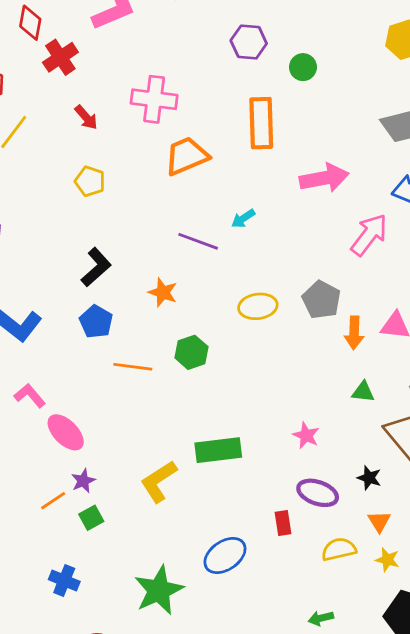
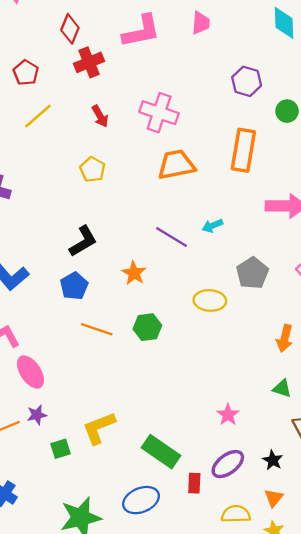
gray pentagon: (321, 300) -> (252, 273), moved
green rectangle: (218, 450) -> (161, 452), moved, turned 30
purple ellipse: (318, 493) -> (228, 464), turned -68
green square: (91, 518) -> (60, 449), moved

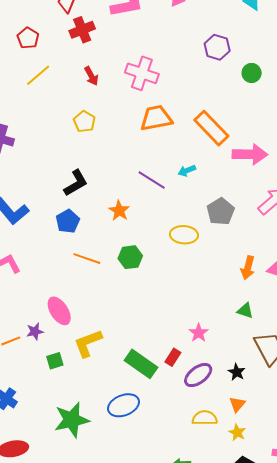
orange rectangle: (243, 150) -> (211, 128), moved, turned -54
pink ellipse: (30, 372) -> (59, 311), moved
red rectangle: (194, 483) -> (173, 357), moved, turned 30

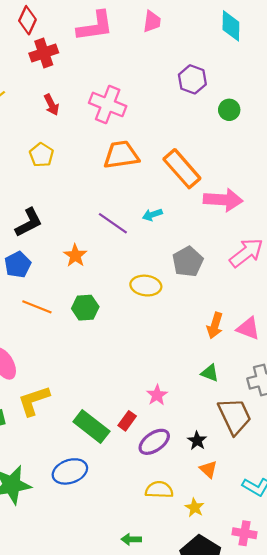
orange triangle: (237, 404) -> (208, 469), moved, turned -30

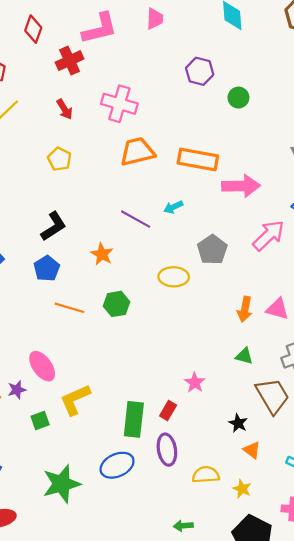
red cross: (44, 53) -> (70, 61), moved
orange rectangle: (182, 169) -> (198, 159), turned -33
green rectangle: (91, 426) -> (134, 419), turned 64
purple ellipse: (154, 442) -> (167, 450), moved, turned -60

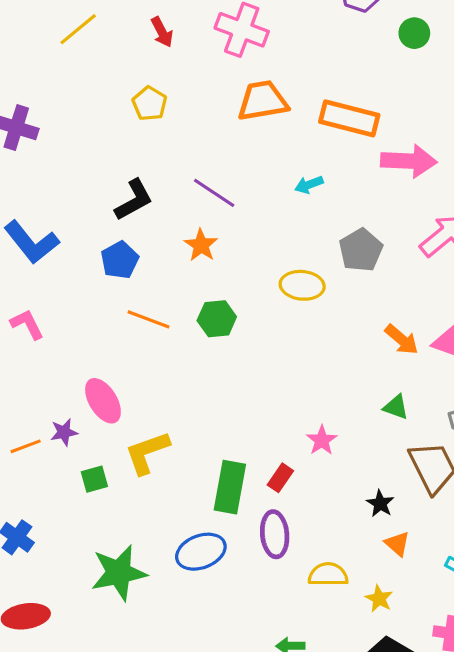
purple line: (136, 219) -> (214, 193), moved
orange arrow: (245, 309) -> (402, 340), turned -65

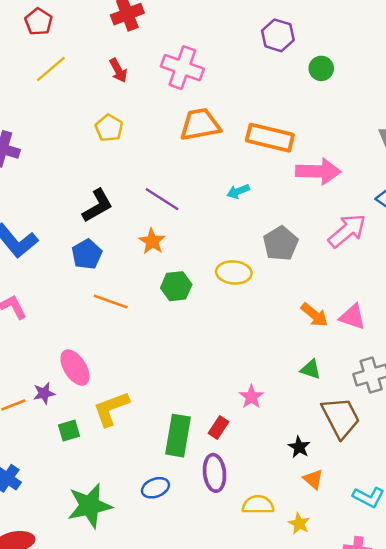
green hexagon: (217, 319) -> (176, 286), moved
blue ellipse: (201, 552) -> (155, 488), size x0.7

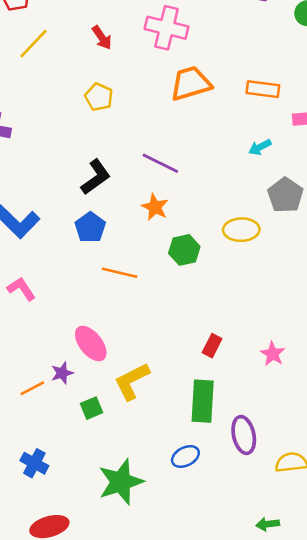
orange rectangle: (270, 138) -> (263, 89), size x0.7
cyan arrow: (238, 191) -> (260, 147), moved
red rectangle: (218, 427) -> (212, 346), moved

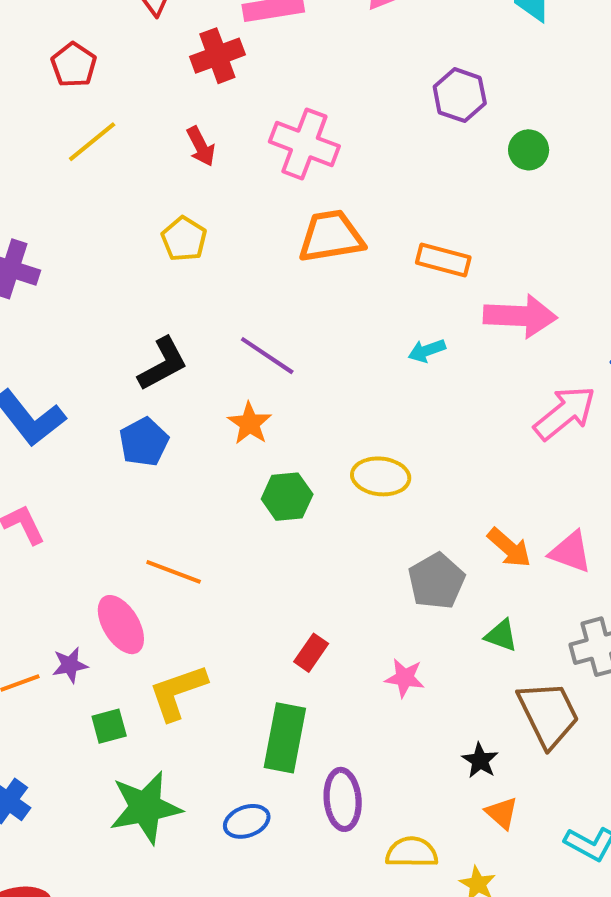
gray pentagon: (285, 195) -> (436, 581), moved
orange line: (120, 273) -> (174, 572), moved
pink star: (273, 354) -> (405, 678), turned -30
green star: (121, 482) -> (145, 808), moved

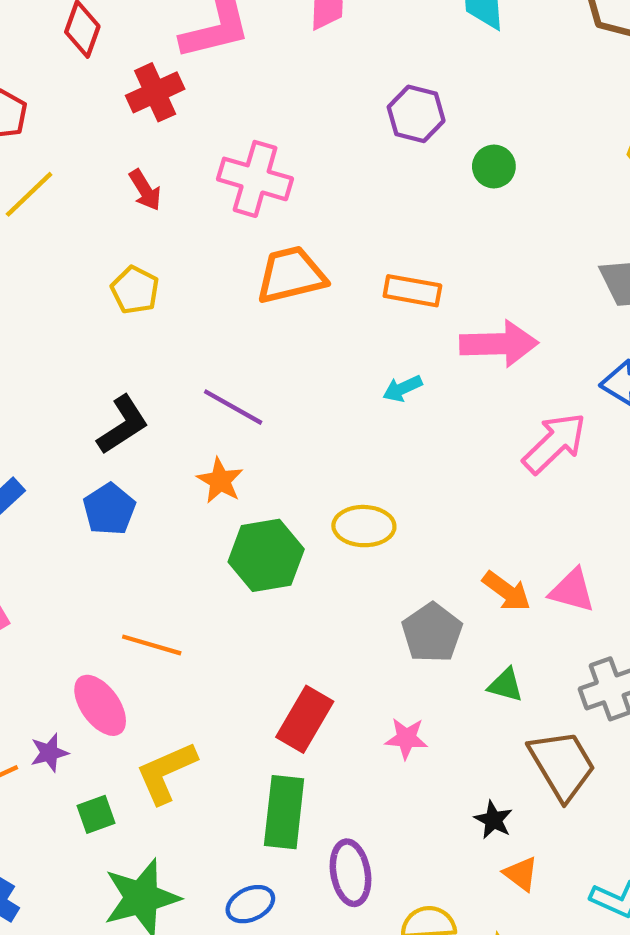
green hexagon: (287, 497) -> (266, 555), size x1.4
red rectangle: (311, 653) -> (305, 719), size x1.6

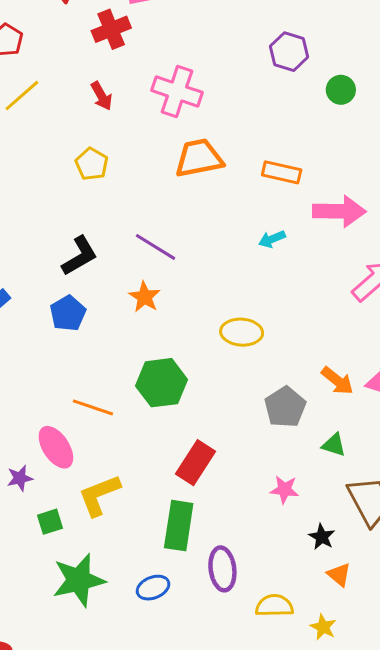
green hexagon: (266, 555) -> (161, 383), moved
pink star: (406, 738) -> (284, 490), moved

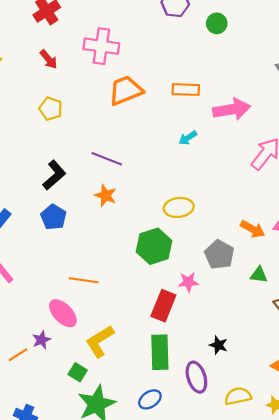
green hexagon: (161, 383) -> (154, 246), moved
pink star: (284, 490) -> (188, 282), moved
green square: (50, 522) -> (78, 372), moved, turned -30
black star: (322, 537) -> (218, 345), moved

